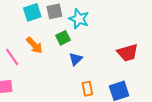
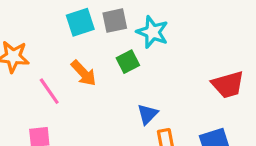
blue triangle: (76, 59) -> (148, 114), moved

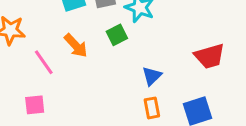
blue triangle: (148, 114) -> (152, 76), moved

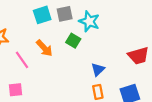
green square: (117, 35) -> (73, 41), turned -32

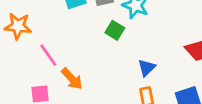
orange arrow: (44, 48) -> (72, 79), moved

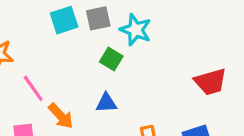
blue triangle: (147, 68) -> (106, 103), moved, turned 42

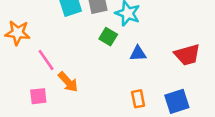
blue triangle: (106, 103) -> (138, 53), moved

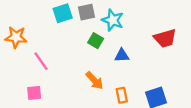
red trapezoid: (187, 55) -> (165, 38), moved
orange arrow: (68, 82) -> (94, 80), moved

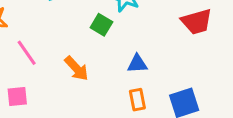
blue triangle: (122, 55) -> (137, 64), moved
orange arrow: (94, 80) -> (77, 68), moved

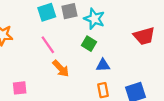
green square: (101, 25) -> (89, 44), moved
pink line: (27, 53) -> (48, 45), moved

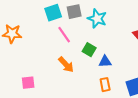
green square: (89, 44) -> (89, 50), moved
pink line: (48, 45) -> (64, 35), moved

